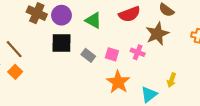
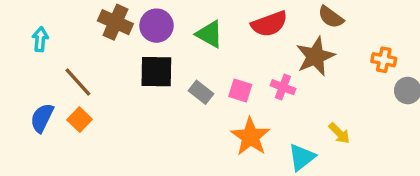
yellow arrow: (172, 80) -> (339, 133), turned -64

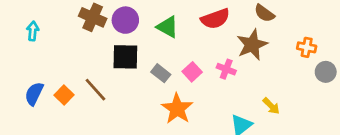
brown line: (78, 82) -> (95, 90), moved
pink square: (240, 91) -> (192, 72), turned 30
orange star: (250, 137) -> (177, 109), moved

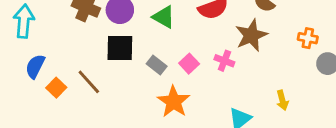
cyan arrow: (33, 31) -> (24, 21), size x1.6
blue semicircle: (34, 94) -> (35, 66), moved
yellow arrow: (271, 106) -> (282, 100), moved, turned 30

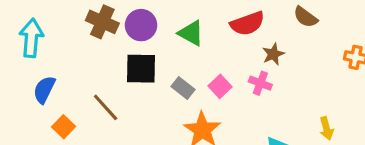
brown star: (251, 35) -> (273, 54), moved, size x0.6
orange square: (56, 88) -> (64, 127), moved

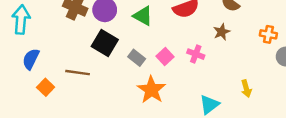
brown star: (273, 54) -> (222, 32), moved
black square: (141, 69) -> (105, 43), turned 30
brown line: (106, 107) -> (78, 73), turned -40

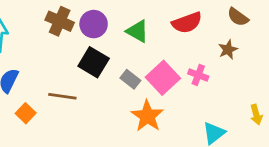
pink square: (165, 57) -> (163, 78), size x1.6

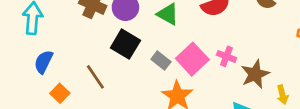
brown star: (228, 50) -> (255, 74), moved, size x1.5
brown line: (62, 96) -> (95, 77), turned 48

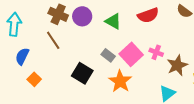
black square: (125, 44) -> (82, 73), moved
brown line: (95, 77) -> (53, 40), moved

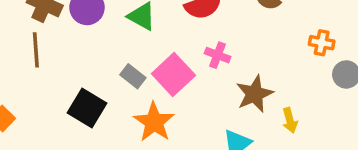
brown line: (53, 40) -> (36, 50), turned 30
pink cross: (156, 52) -> (218, 55), moved

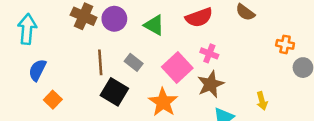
brown line: (36, 50) -> (100, 62), moved
gray rectangle: (133, 76) -> (134, 62), moved
brown star: (255, 94) -> (211, 84), moved

